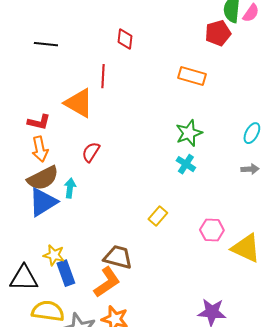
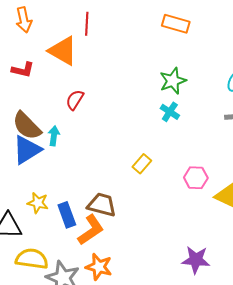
orange arrow: (40, 149) -> (24, 20), moved
brown semicircle: (43, 178) -> (27, 126), turned 72
blue rectangle: (66, 273) -> (67, 215), moved

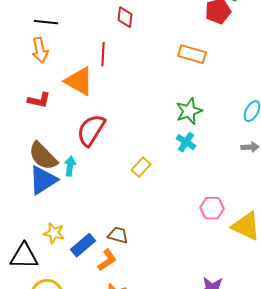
red semicircle: (75, 100) -> (91, 130), size x1.6
yellow rectangle: (142, 164) -> (141, 167), moved
brown trapezoid: (102, 205) -> (118, 235), size x0.7
blue rectangle: (67, 215) -> (83, 245), turned 70
orange L-shape: (91, 230) -> (107, 260), size x0.7

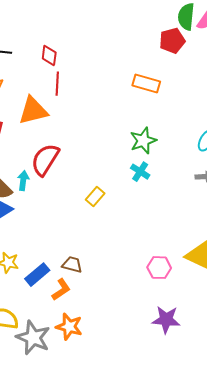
red diamond: (125, 17) -> (49, 56), moved
orange triangle: (79, 81) -> (33, 111), turned -44
cyan arrow: (70, 166) -> (23, 181), moved
pink hexagon: (212, 208) -> (159, 268), moved

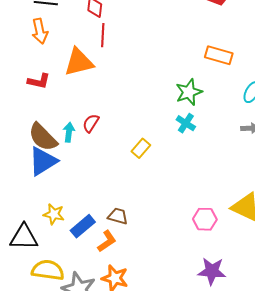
orange rectangle: (146, 84) -> (219, 55), moved
red semicircle: (45, 160) -> (91, 123), moved, size x0.6

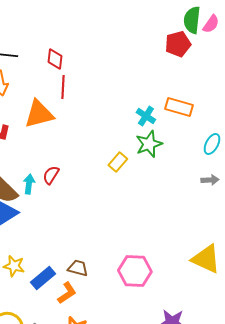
cyan cross: (186, 123) -> (146, 116), moved
yellow rectangle: (141, 148) -> (118, 162), moved
pink hexagon: (205, 219) -> (135, 271), moved, size x1.4

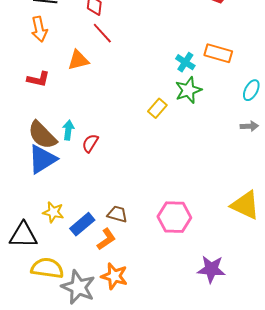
red line: (63, 87) -> (102, 33), turned -45
orange triangle: (39, 114) -> (78, 60), size x0.7
red semicircle: (51, 175) -> (90, 143), moved

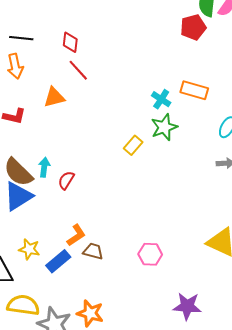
pink hexagon: (174, 217) -> (150, 254), size x0.7
orange L-shape: (106, 239) -> (76, 235), moved

